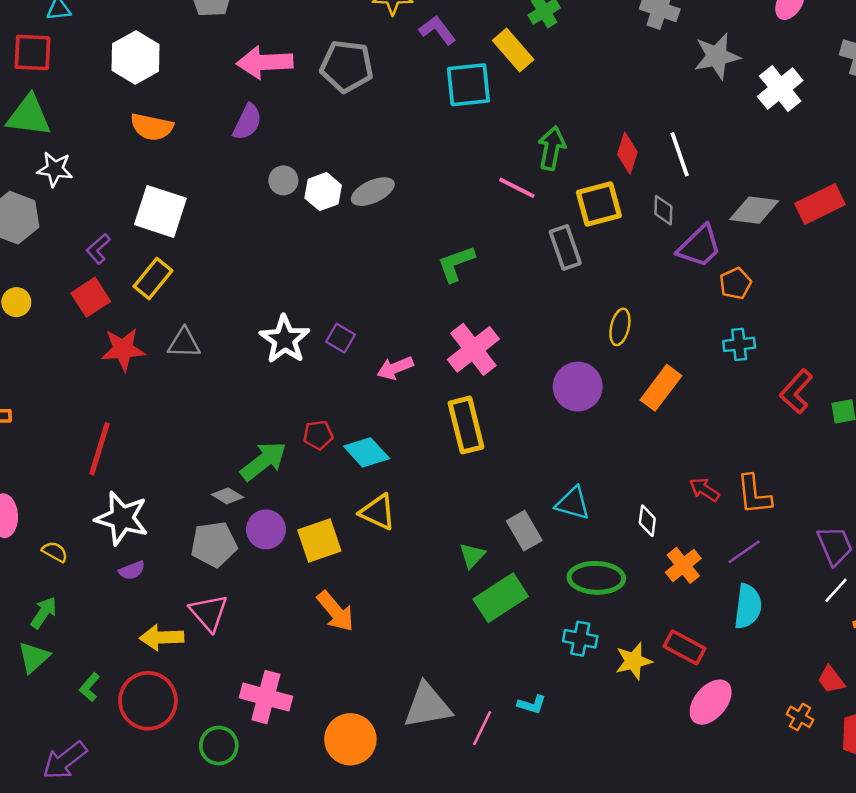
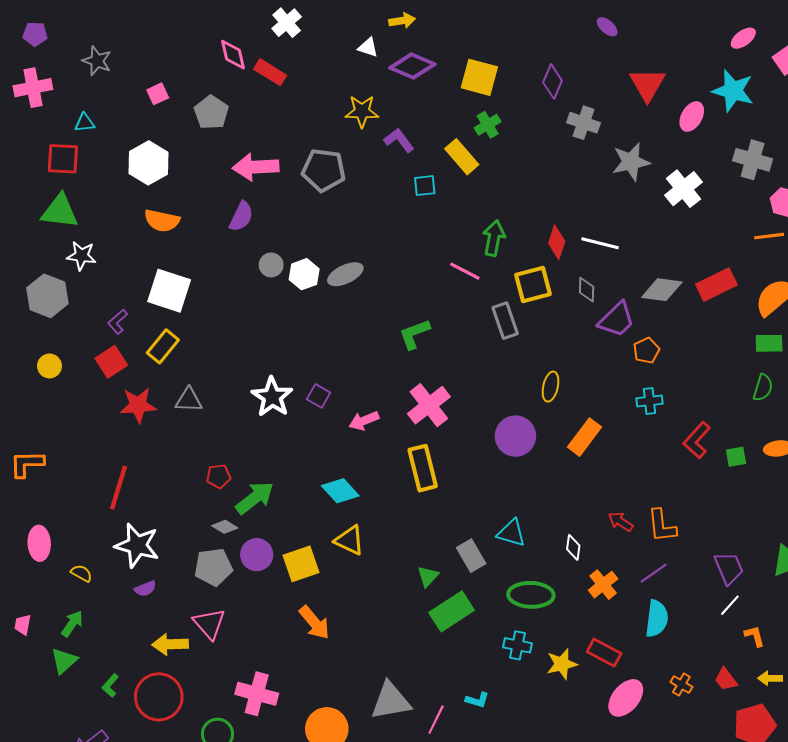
cyan square: (468, 85) -> (425, 186), size x0.6
white line: (680, 154) -> (600, 243), turned -57
red pentagon: (318, 435) -> (219, 476), moved
orange cross: (800, 717) -> (681, 685), moved

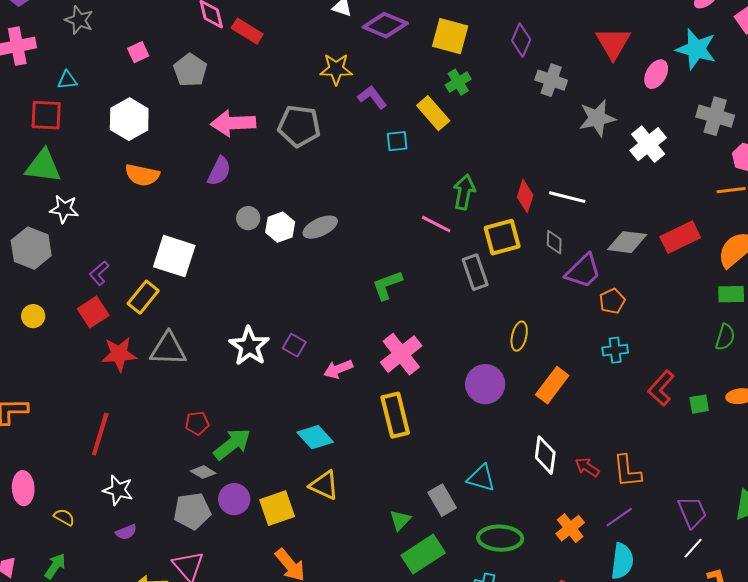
white square: (169, 291) -> (174, 256), moved
gray triangle: (189, 400) -> (168, 349), size x1.4
white star: (137, 545) -> (118, 490), size x0.7
white diamond: (573, 547) -> (545, 455), moved, size x1.5

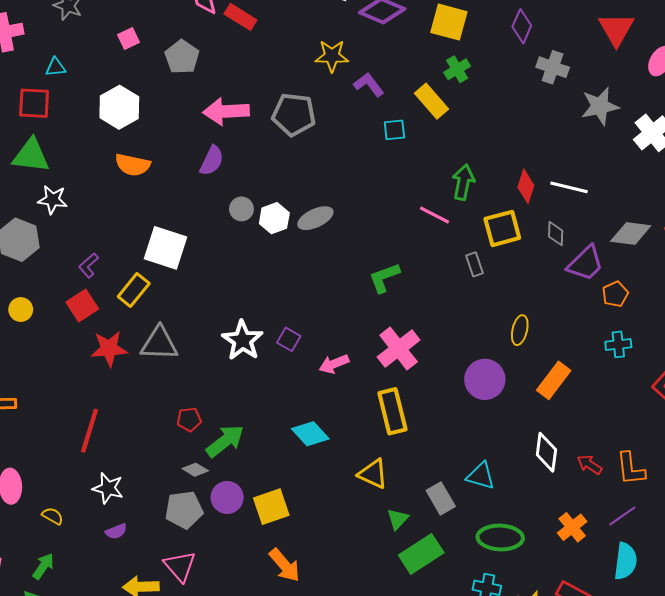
gray rectangle: (475, 272) -> (475, 264), size x0.7
yellow triangle: (324, 485) -> (373, 474), moved

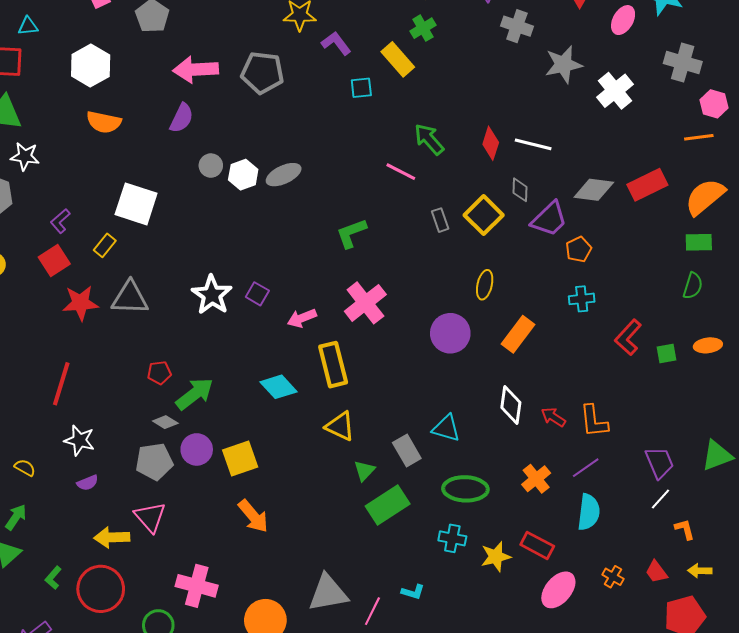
green arrow: (463, 182) -> (429, 139), turned -52
yellow square: (502, 228) -> (484, 215), moved, turned -30
yellow rectangle: (134, 290) -> (105, 245), size x0.7
yellow rectangle: (392, 411) -> (333, 365), moved

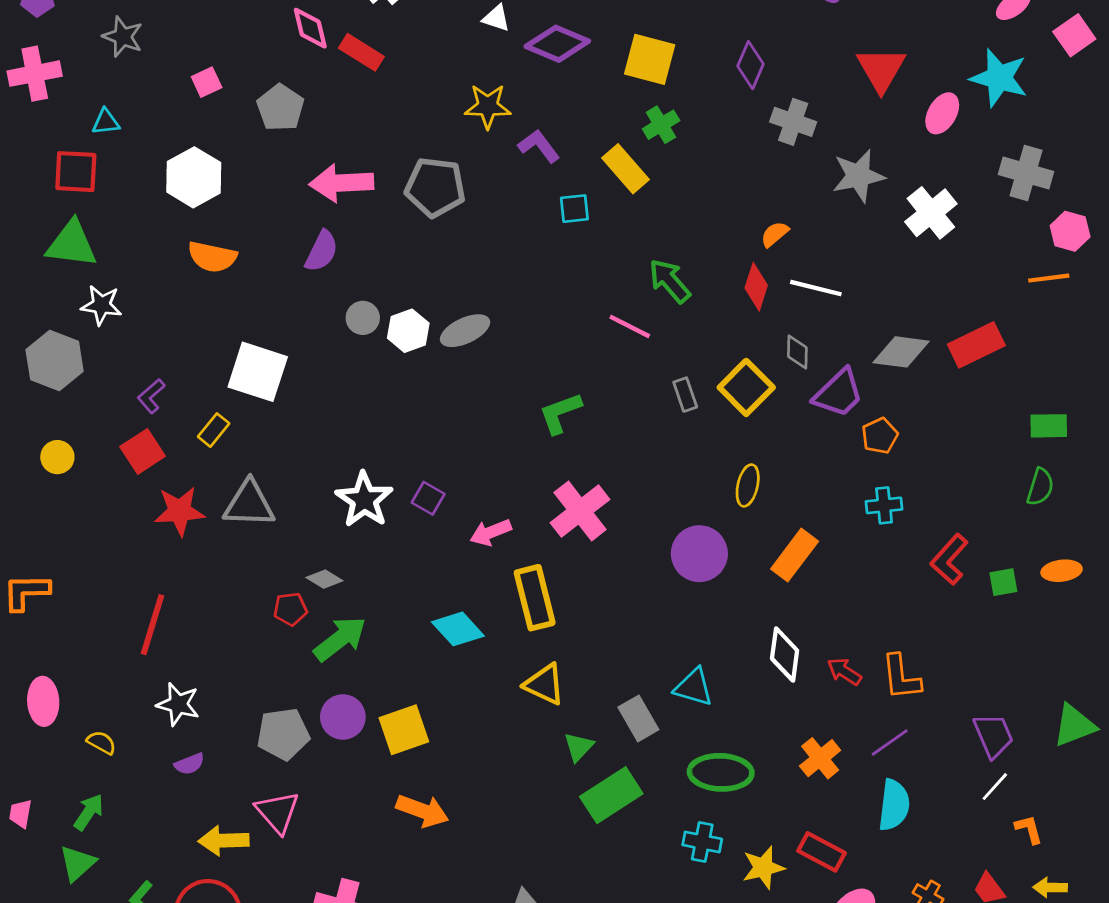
orange semicircle: (705, 197) -> (775, 234), moved, size x0.5
gray diamond: (165, 422) -> (324, 579), moved
orange arrow: (253, 516) -> (422, 811), turned -30

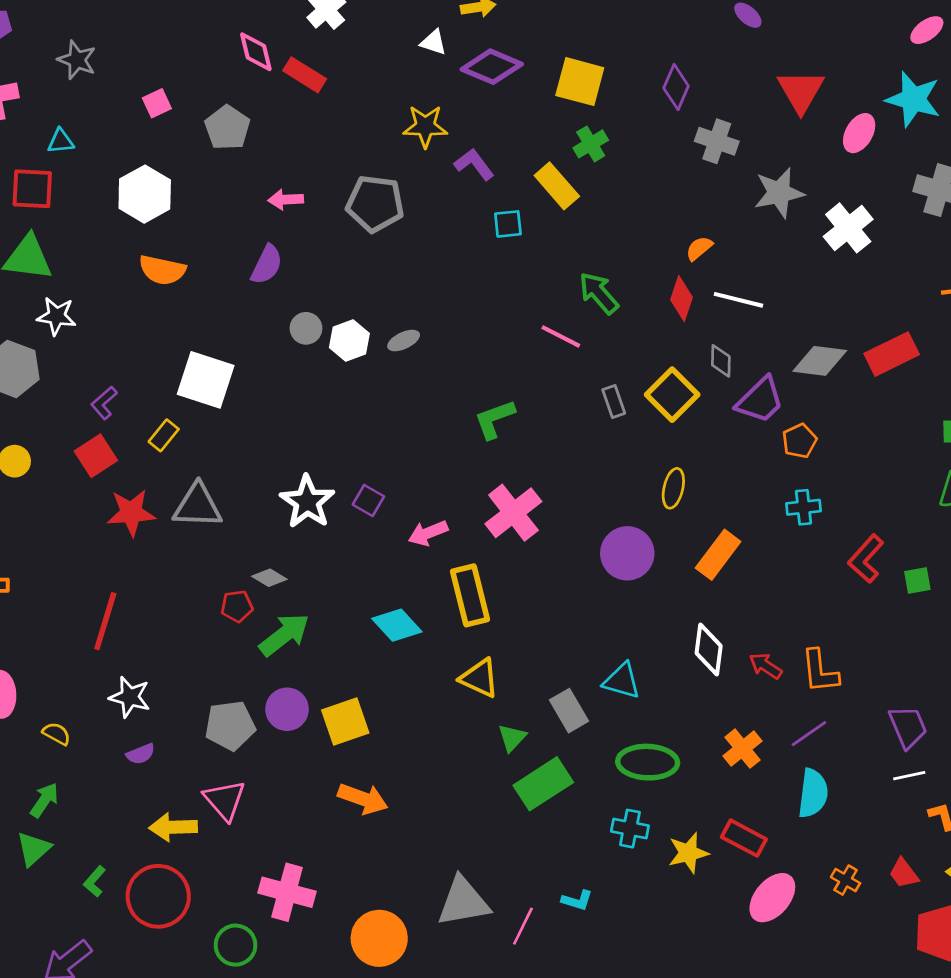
pink arrow: (341, 183) -> (286, 200), size x0.6
gray ellipse: (465, 331) -> (404, 341), size x0.7
white line: (995, 787) -> (909, 776), turned 36

